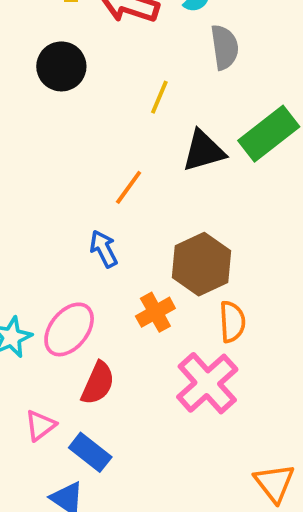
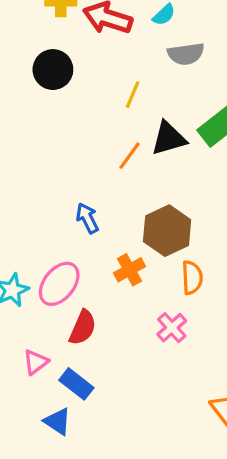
gray semicircle: (225, 47) -> (186, 54), turned 90
orange line: (129, 187) -> (130, 156), moved
pink cross: (207, 383) -> (172, 328), size x0.6

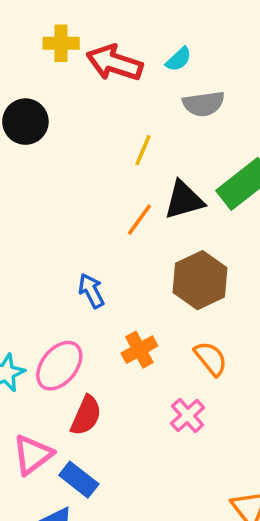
black circle: (53, 70) -> (25, 122), moved
brown hexagon: (167, 231) -> (200, 280), moved
orange semicircle: (192, 278) -> (211, 359), turned -36
pink triangle: (36, 362) -> (33, 455), size x1.4

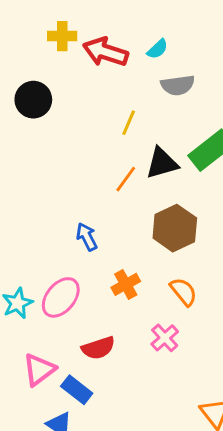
red semicircle: (86, 416) -> (98, 348), moved, turned 48

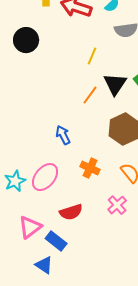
black triangle: (162, 163) -> (115, 84), turned -40
orange cross: (126, 284) -> (90, 168), turned -36

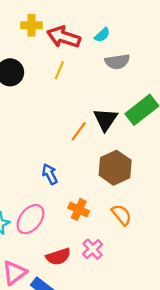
yellow line: (92, 56) -> (59, 70), moved
pink cross: (117, 205) -> (93, 249), moved

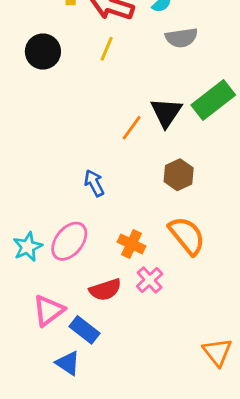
brown hexagon: (115, 168) -> (179, 175), size x0.7
orange cross: (79, 209) -> (132, 244), moved
orange semicircle: (122, 215) -> (187, 236), size x1.4

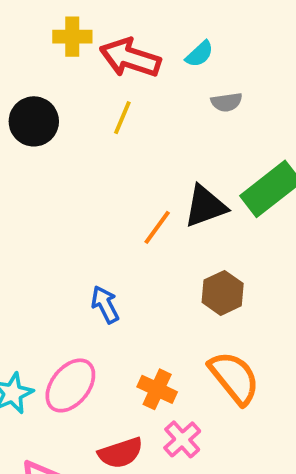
gray semicircle: (181, 38) -> (227, 102), size x0.7
black triangle: (166, 112) -> (205, 206), turned 36

